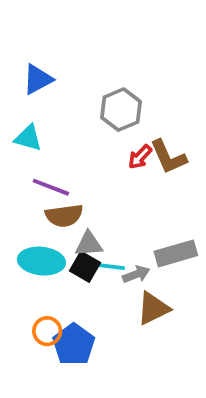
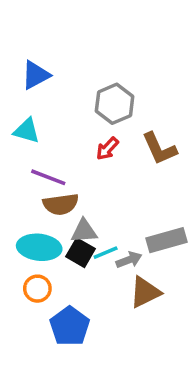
red arrow: (140, 157) -> (107, 149), moved
cyan line: (112, 267) -> (106, 253), turned -30
orange circle: (47, 331) -> (37, 289), moved

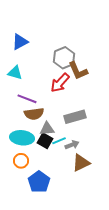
red arrow: (107, 149) -> (60, 83), size x1.5
brown L-shape: (159, 149) -> (78, 71), moved
gray rectangle: (167, 240) -> (75, 117), moved

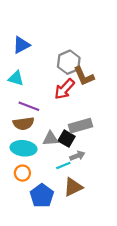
brown semicircle: (34, 114) -> (24, 124), moved
black square: (45, 141) -> (67, 139), moved
cyan line: (59, 141) -> (63, 165), moved
brown triangle: (81, 163) -> (73, 187), moved

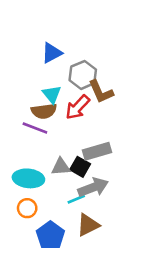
blue triangle: (21, 45) -> (52, 53), moved
cyan triangle: (16, 78) -> (52, 94), moved, turned 35
brown semicircle: (24, 124) -> (44, 111), moved
gray arrow: (77, 156) -> (93, 187), size x1.6

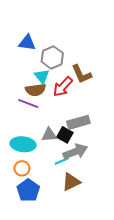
blue triangle: (52, 53) -> (27, 43), moved, turned 36
gray hexagon: (83, 75) -> (52, 57), moved
blue pentagon: (50, 235) -> (28, 190), moved

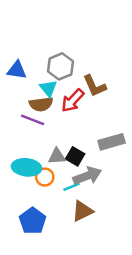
blue triangle: (27, 43) -> (17, 70), moved
gray rectangle: (78, 122) -> (112, 142), moved
orange circle: (22, 168) -> (45, 177), moved

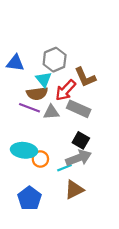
gray rectangle: (112, 142) -> (79, 109), moved, turned 40
gray triangle: (57, 156) -> (51, 112), moved
black square: (75, 156) -> (81, 140), moved

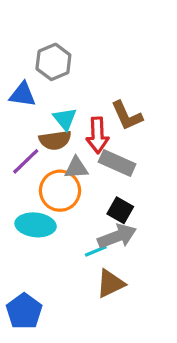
gray hexagon: (55, 60) -> (53, 62), moved
red arrow: (66, 90) -> (97, 135), turned -45
purple line: (29, 108) -> (26, 161), moved, turned -65
orange circle: (40, 159) -> (60, 191), moved, size x1.6
blue pentagon: (29, 198) -> (24, 311), moved

